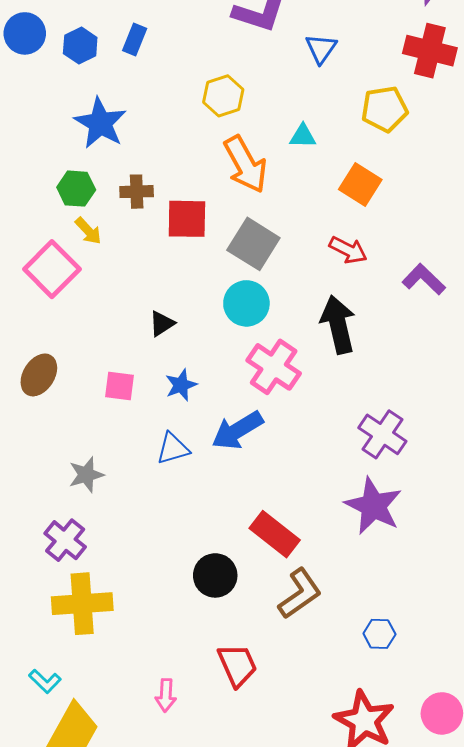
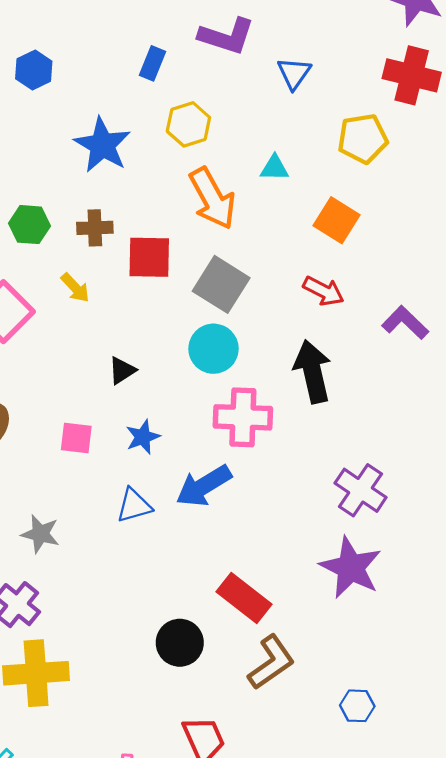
blue rectangle: (135, 39) -> (153, 63), moved
blue star: (100, 123) -> (102, 145), moved
yellow arrow: (88, 231) -> (75, 288), moved
pink cross: (274, 367) -> (243, 417), turned -32
gray star: (86, 475) -> (40, 534), turned 30

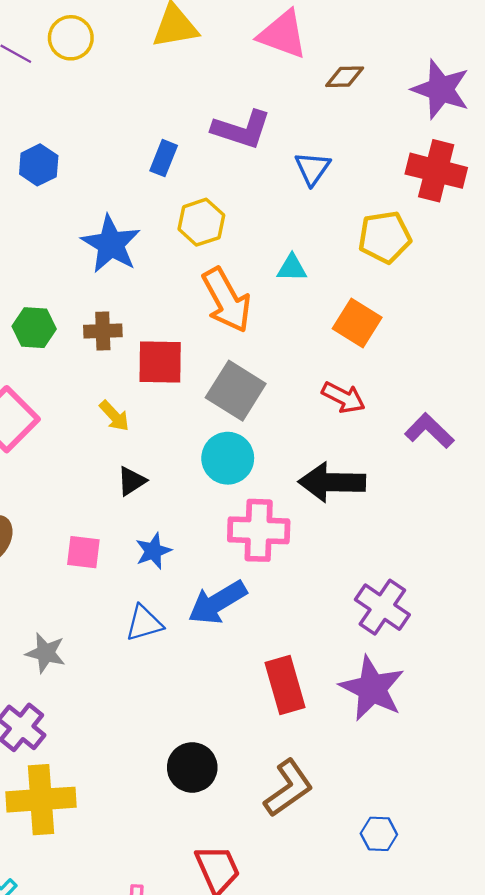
yellow arrow: (75, 288) -> (114, 416), moved
black arrow: (313, 372) -> (332, 482), turned -76
red rectangle: (244, 598) -> (285, 685), moved, turned 36

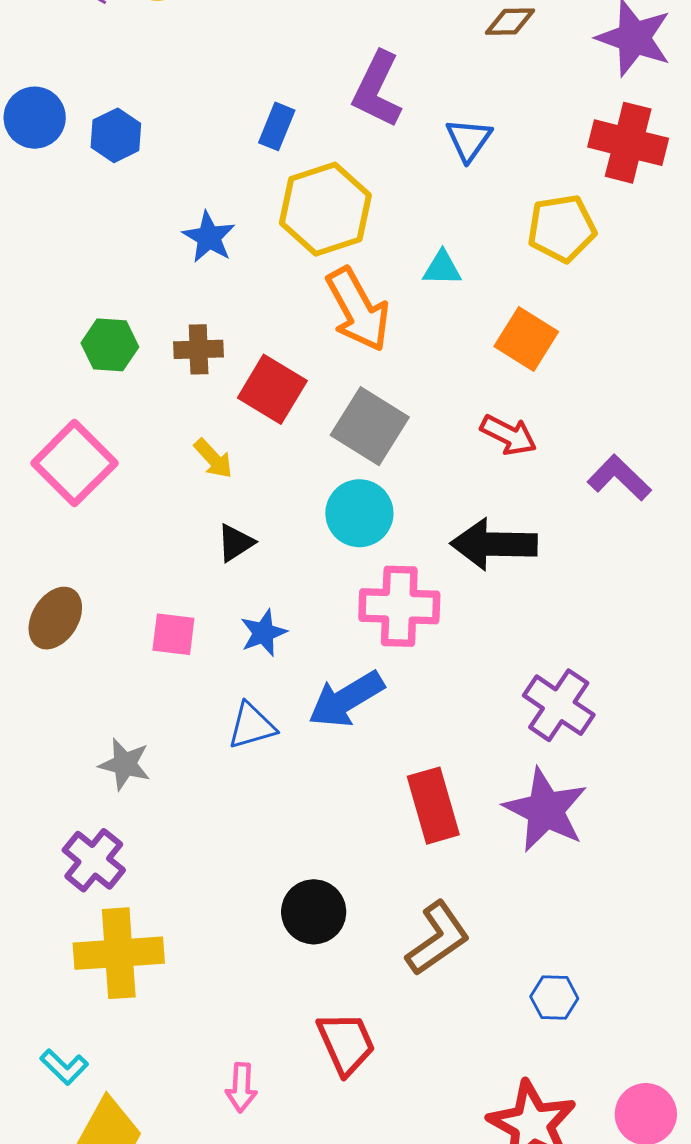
purple L-shape: (241, 129) -> (377, 90), turned 98
yellow hexagon: (201, 222) -> (325, 209), size x1.5
blue star: (111, 244) -> (209, 237), size x0.7
red square: (160, 362) -> (272, 389), turned 30

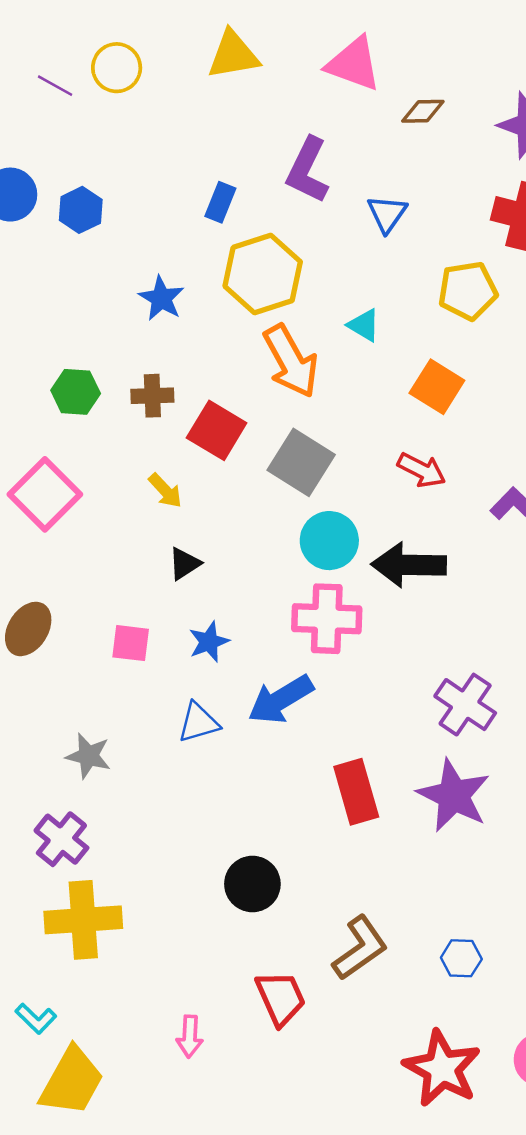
cyan triangle: (442, 268) -> (364, 325), turned 30
cyan circle: (359, 513) -> (329, 541), moved
brown L-shape: (438, 938) -> (360, 948), moved

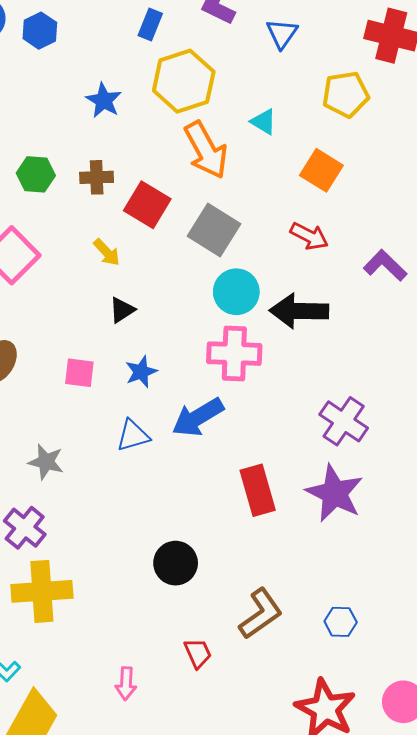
red trapezoid: (281, 998) -> (198, 653), size x0.7

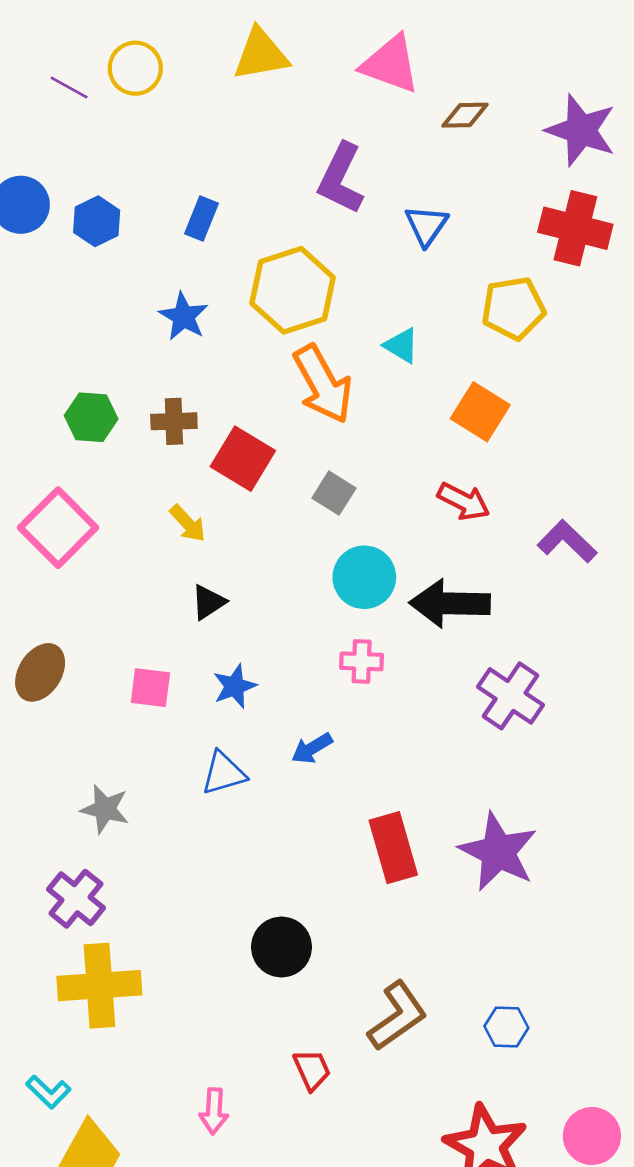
blue rectangle: (150, 24) -> (201, 219), moved
gray square: (214, 230) -> (334, 493), size x0.6
pink cross: (234, 354) -> (362, 661), size x0.6
blue arrow: (198, 417) -> (312, 748), size x0.6
purple cross: (344, 421) -> (511, 696), moved

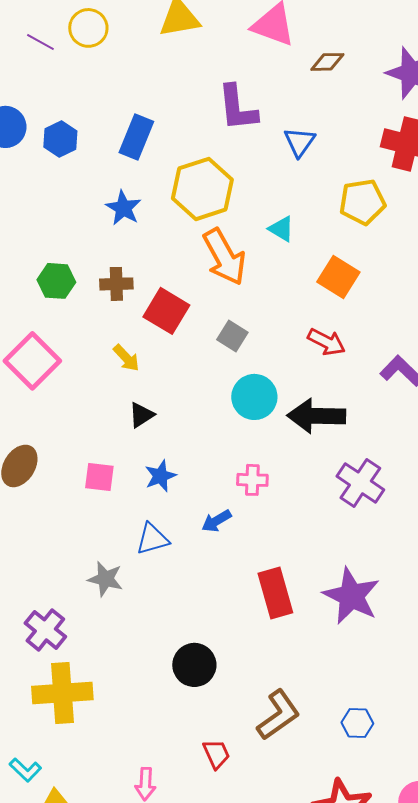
purple L-shape: (341, 179) -> (237, 108), turned -32
blue rectangle: (201, 219) -> (136, 137), size x1.4
pink cross: (362, 661) -> (252, 480), moved
gray star: (105, 809) -> (105, 579), moved

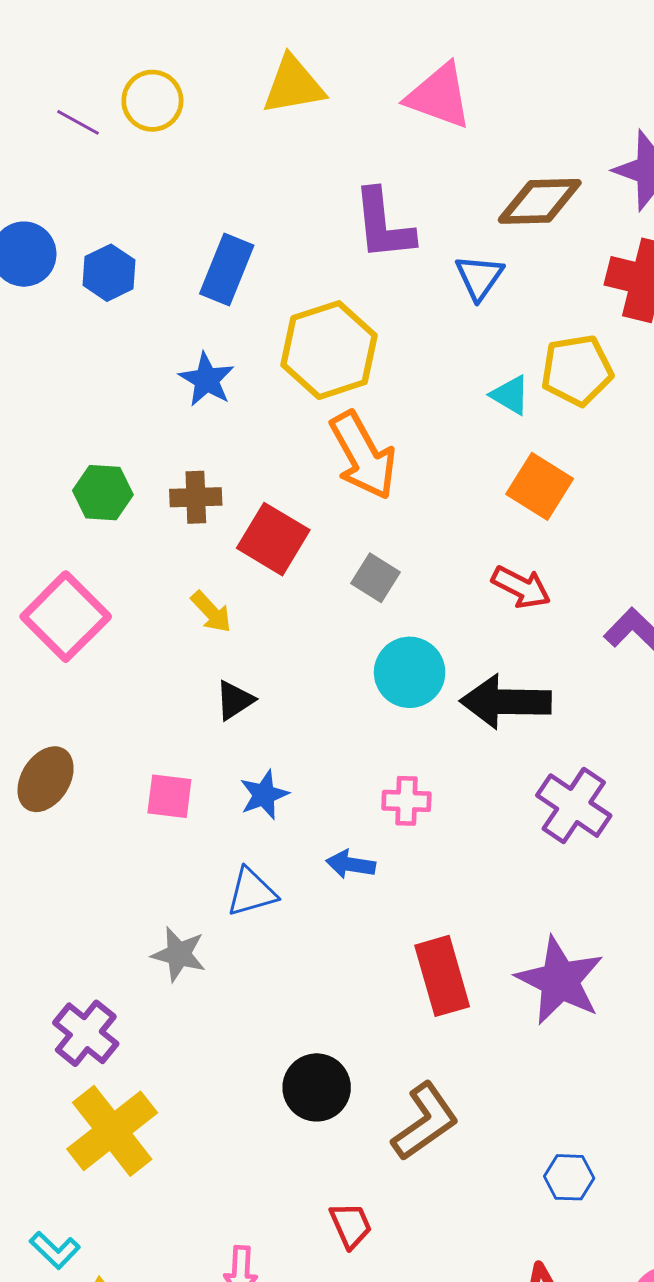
brown diamond: (327, 62) -> (540, 201), moved, size x1.6
cyan triangle: (281, 229) -> (510, 395), moved
blue arrow: (216, 521) -> (351, 864), turned 40
yellow cross: (62, 693) -> (112, 1131), turned -34
brown L-shape: (278, 715) -> (425, 1122), moved

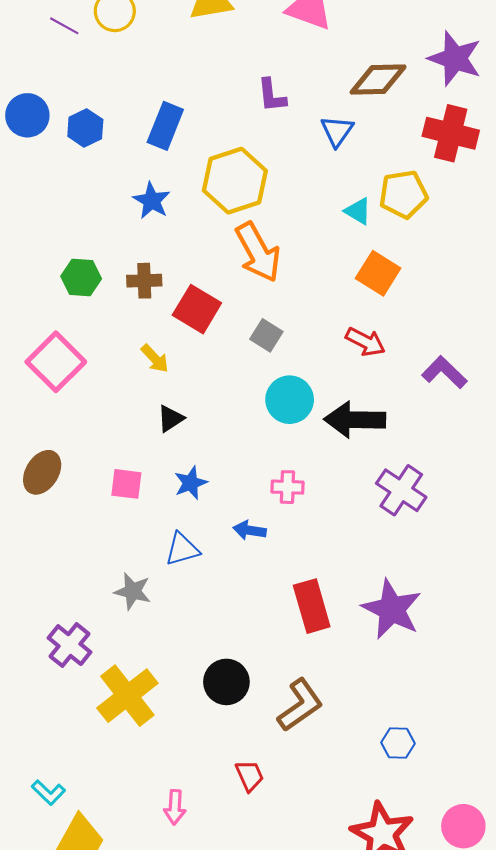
purple L-shape: (383, 225) -> (272, 95), size x0.7
yellow cross: (112, 1131) -> (127, 696), moved

